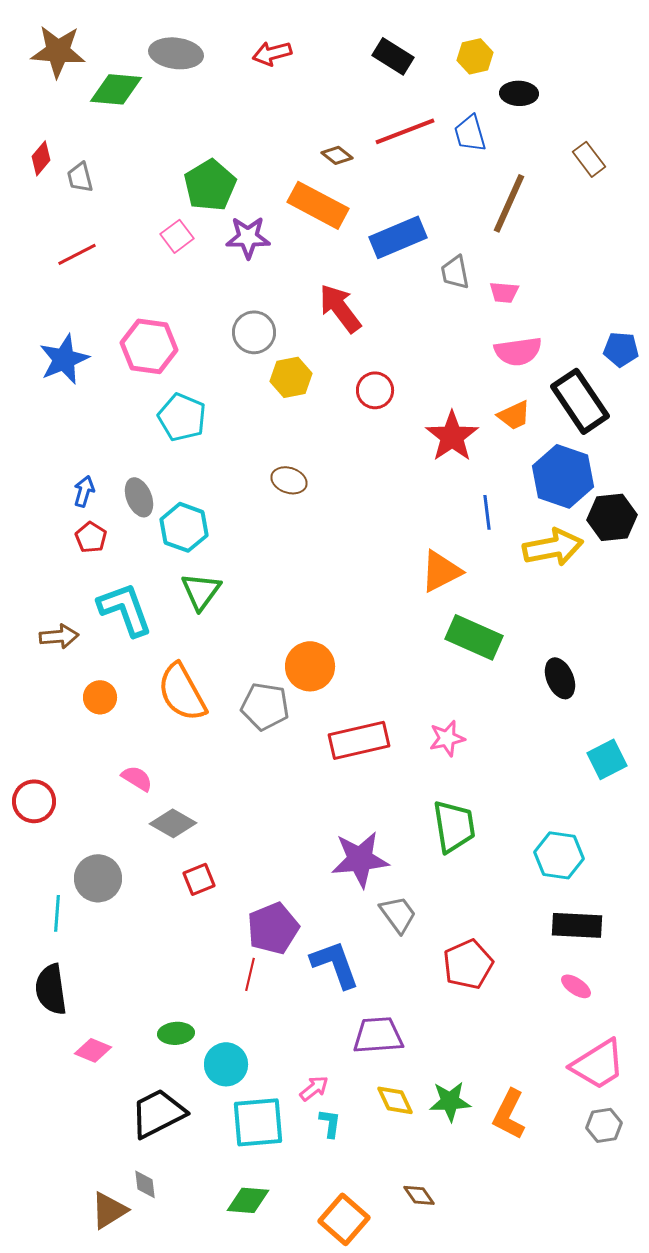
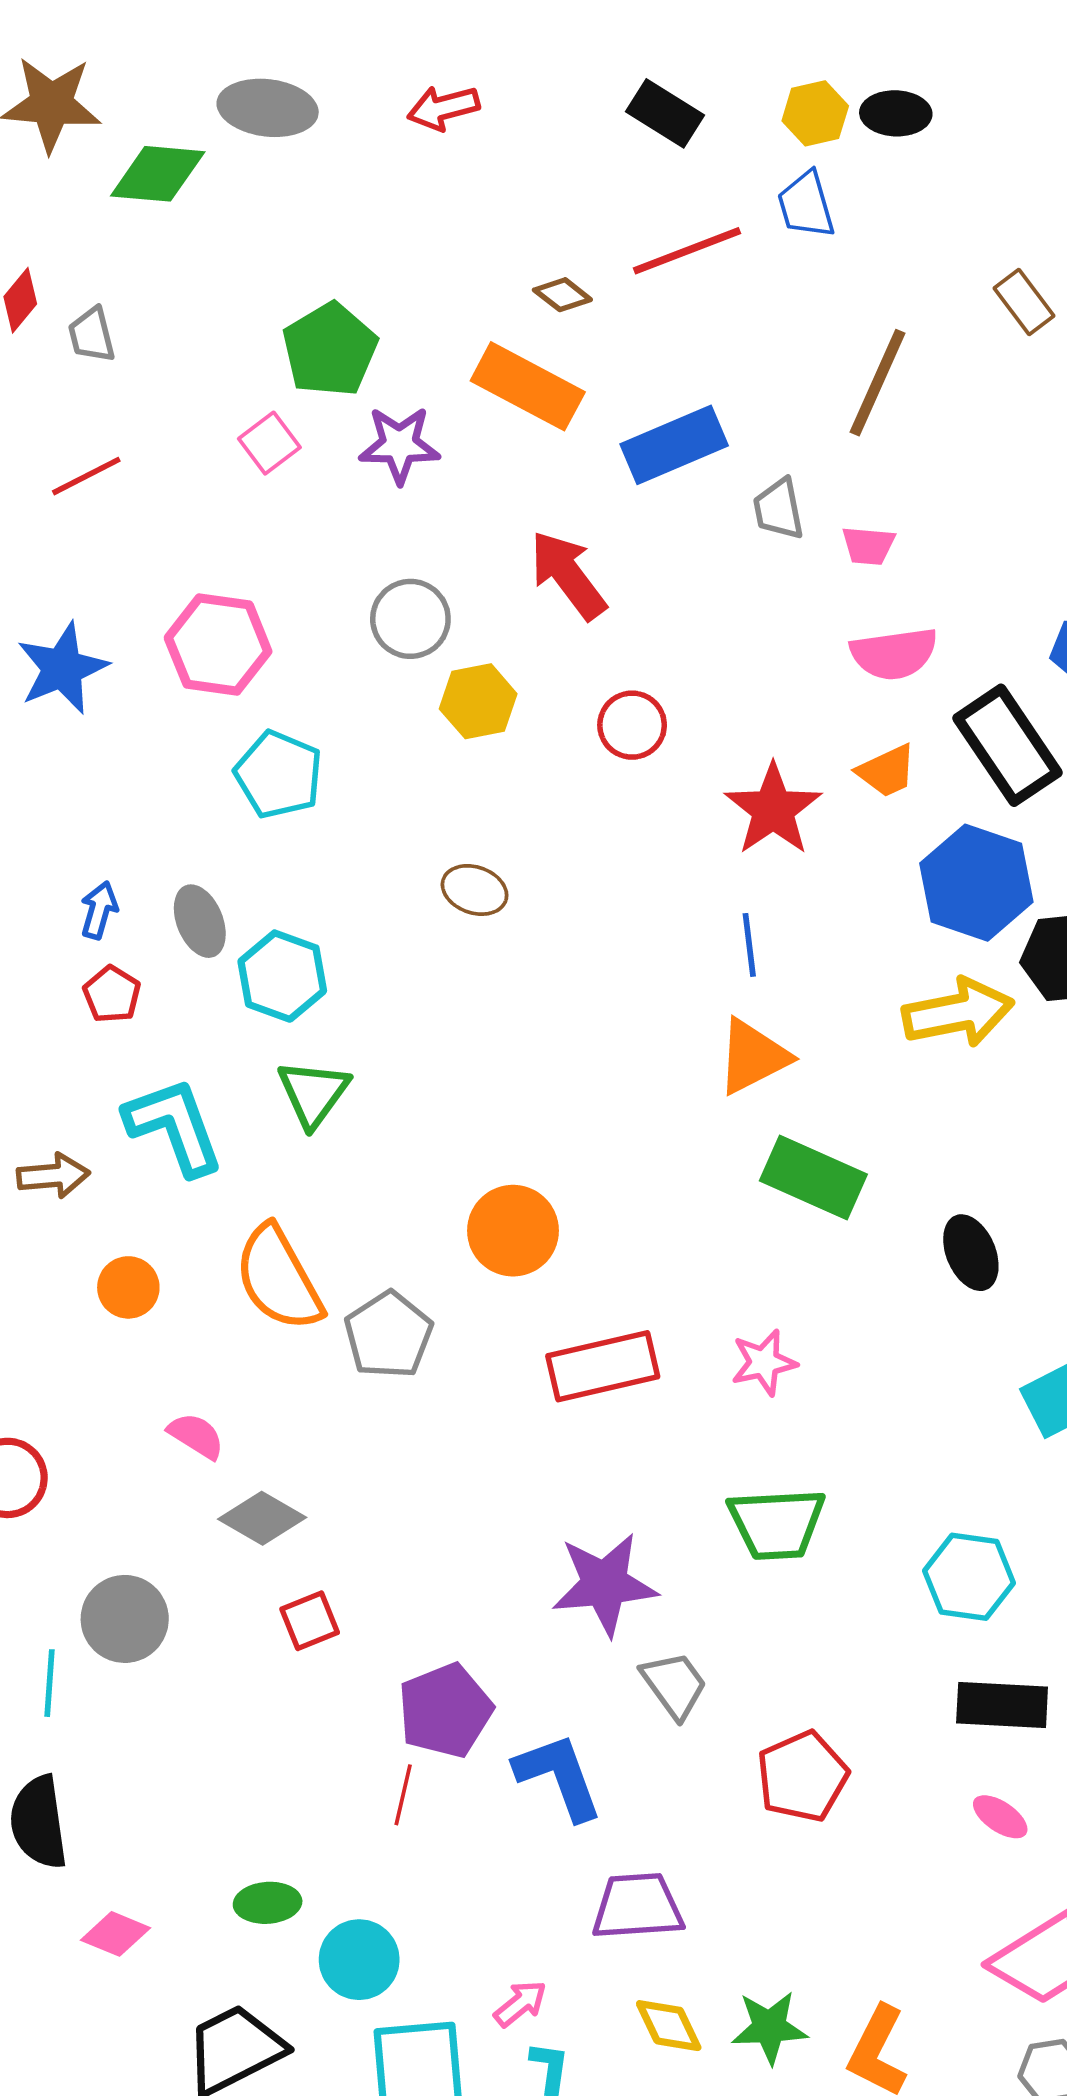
black ellipse: (519, 93) -> (896, 113), moved
blue trapezoid: (470, 133) -> (806, 205), moved
blue line: (487, 512) -> (749, 945), moved
gray pentagon: (265, 706) -> (388, 1335), moved, turned 30
green trapezoid: (454, 826) -> (777, 1524), turned 96

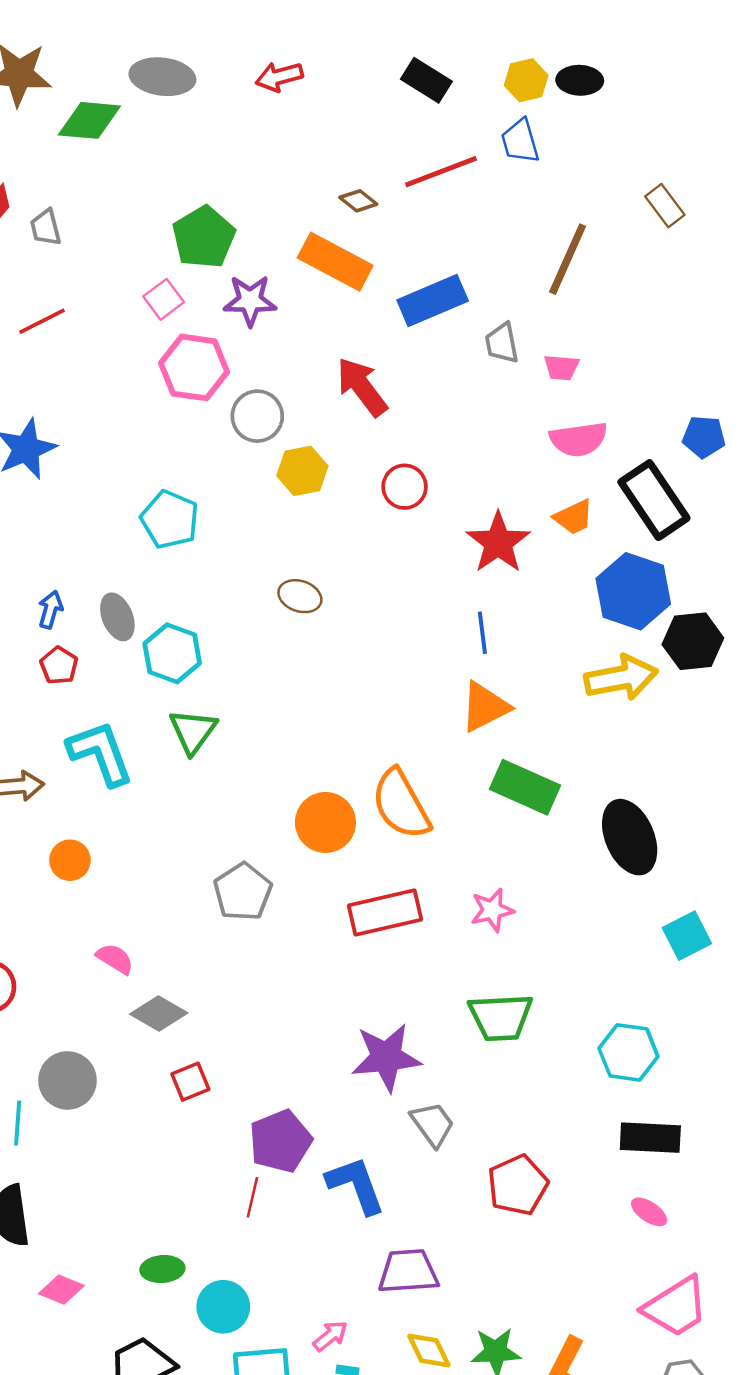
pink hexagon: (218, 645) -> (194, 367), moved
black ellipse: (971, 1253) -> (630, 837), size x1.5
orange semicircle: (279, 1278) -> (401, 804), moved

